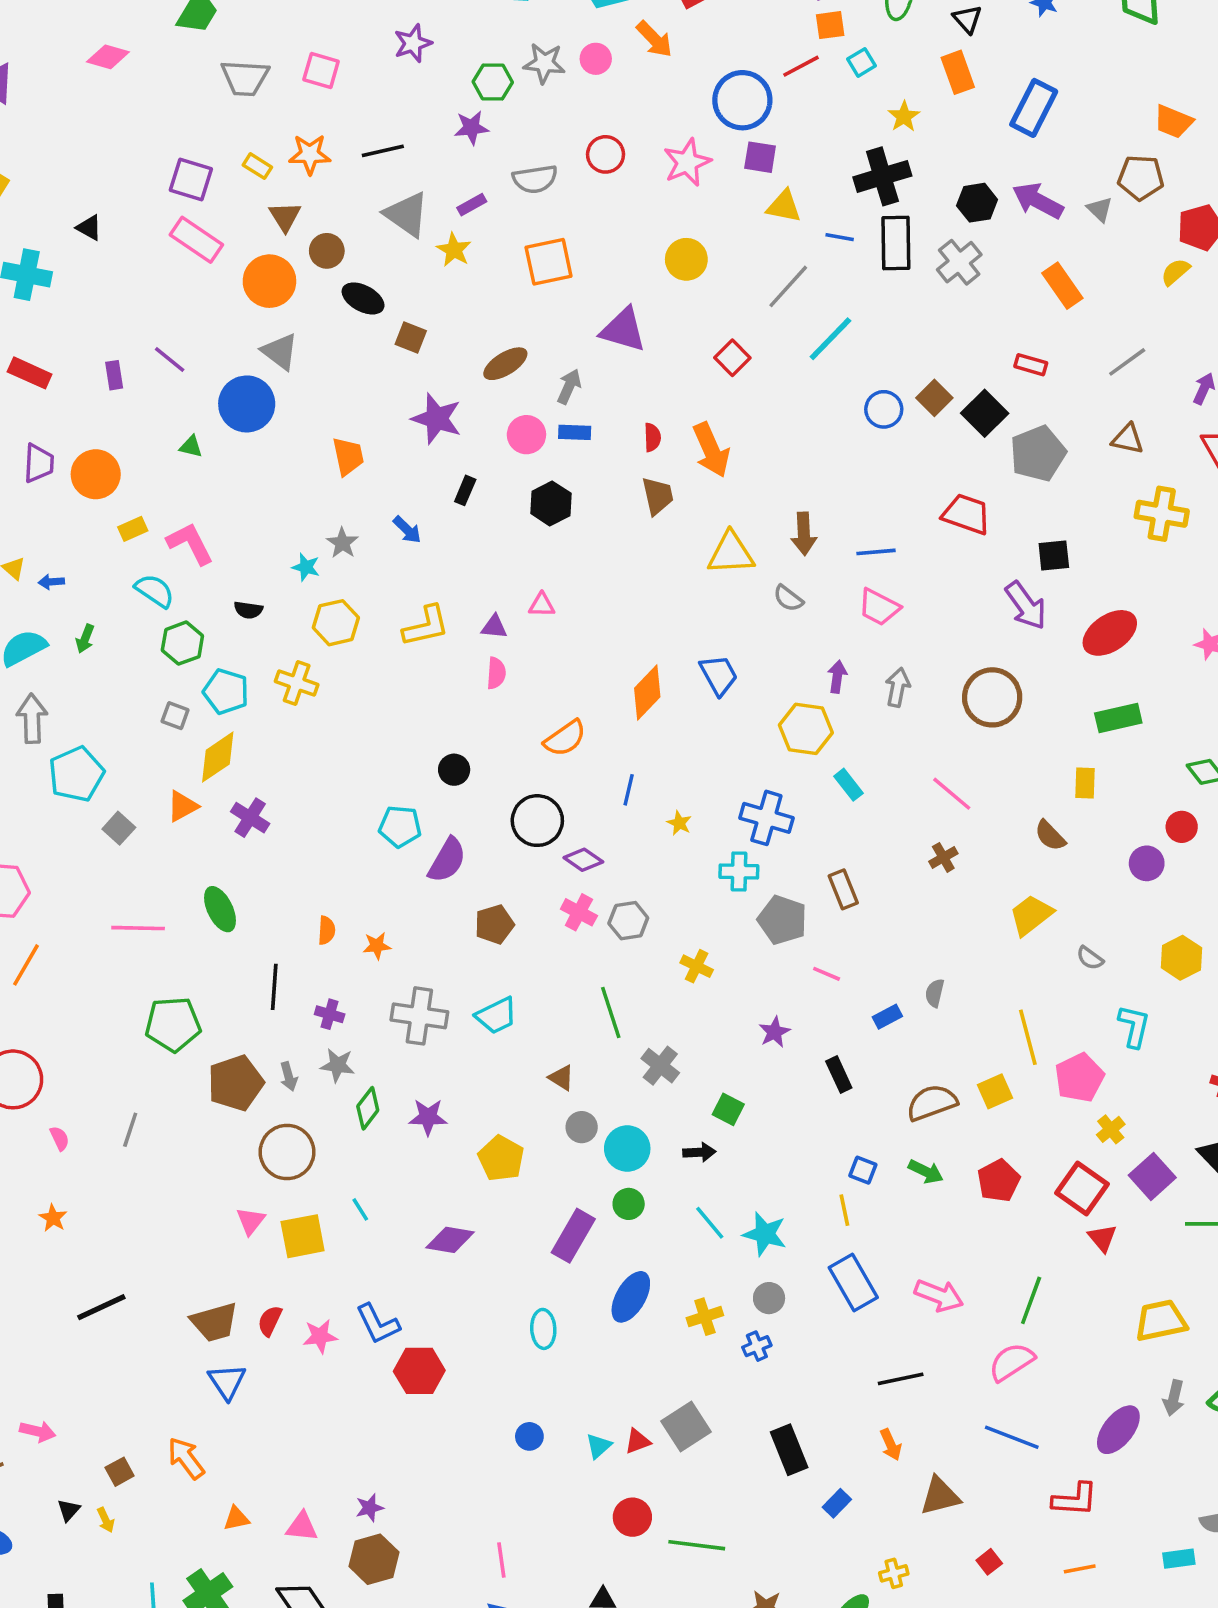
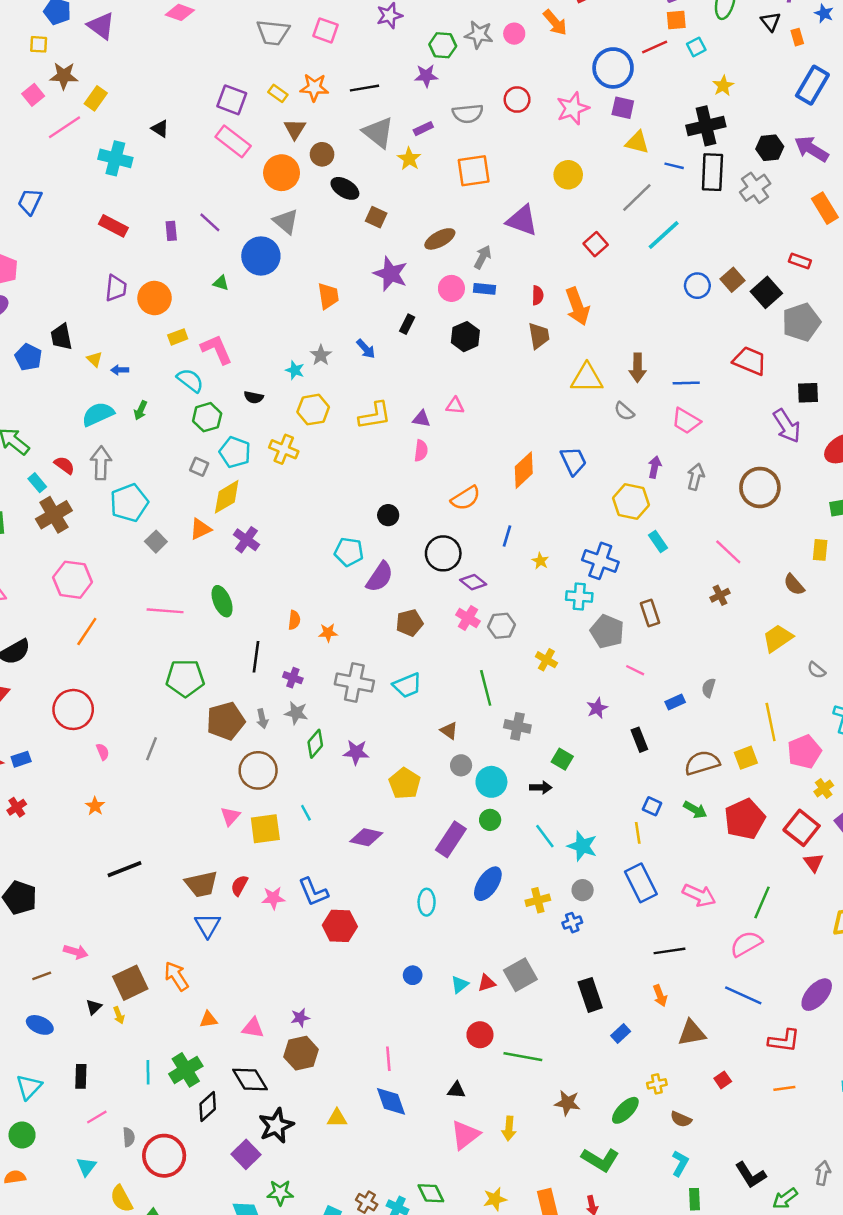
orange rectangle: (958, 72) -> (797, 37), moved, size x0.6
gray cross: (660, 1066) -> (517, 726), turned -30
red pentagon: (999, 1181) -> (745, 819), size x1.4
brown square: (120, 1472) -> (130, 983), size x1.8

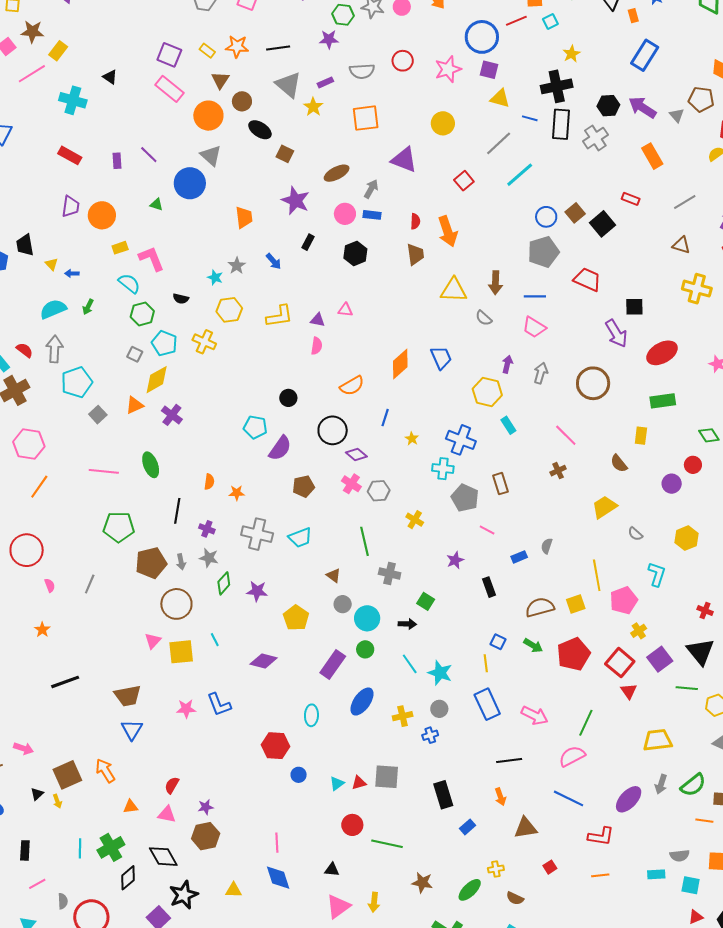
gray pentagon: (801, 322) -> (543, 252), moved
red semicircle: (239, 885) -> (172, 785), moved
red hexagon: (340, 926) -> (275, 746), moved
gray square: (520, 975) -> (387, 777), turned 32

